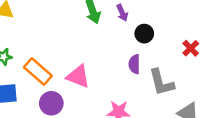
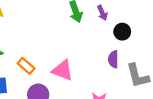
orange rectangle: (38, 71) -> (26, 66), size x0.7

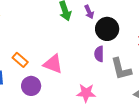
black circle: (122, 32) -> (107, 29), size x1.5

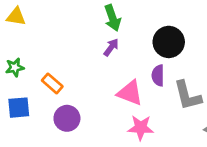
purple arrow: (89, 12) -> (111, 47), moved, turned -120
pink triangle: (53, 64) -> (130, 93), moved

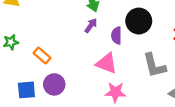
purple semicircle: (158, 75) -> (116, 35), moved
blue square: (19, 108) -> (26, 90), moved

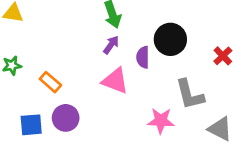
pink triangle: (106, 63) -> (115, 81), moved
pink star: (115, 92) -> (161, 121), moved

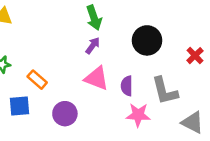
purple semicircle: (143, 57) -> (127, 86), moved
purple circle: (66, 118) -> (65, 114), moved
blue square: (31, 125) -> (19, 106), moved

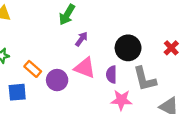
green arrow: (94, 18) -> (67, 15), moved, turned 50
black circle: (147, 40) -> (128, 48), moved
purple circle: (65, 114) -> (57, 80), moved

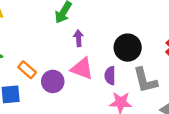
purple arrow: (81, 39) -> (79, 38), turned -40

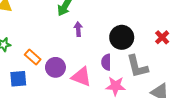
pink triangle: (82, 69) -> (81, 77), moved

